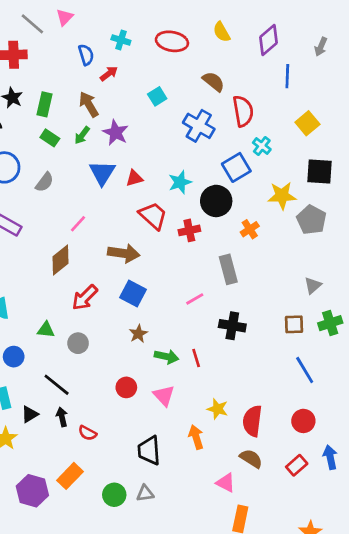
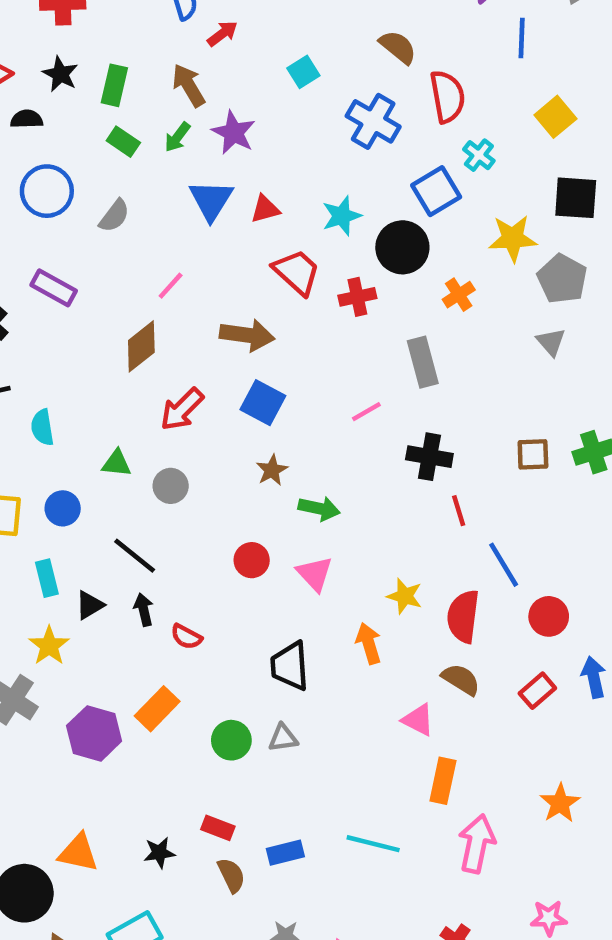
gray triangle: (313, 285) -> (551, 342), moved, turned -30
red line: (196, 358) -> (459, 511), moved
blue line: (305, 370) -> (504, 565), moved

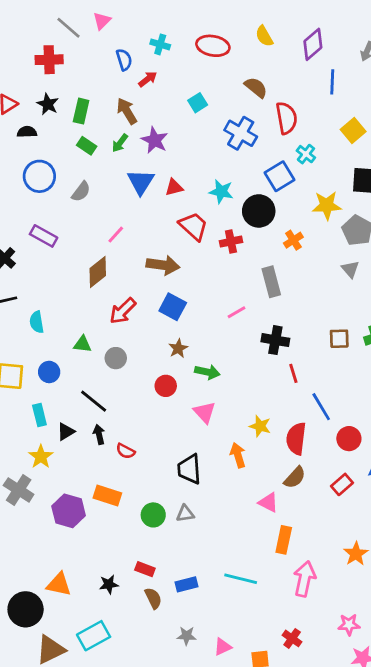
cyan star: (342, 216) -> (221, 192), turned 30
red circle: (252, 560) -> (166, 386), moved
brown semicircle: (461, 679) -> (295, 477), turned 100
orange rectangle: (157, 709) -> (107, 496), turned 64

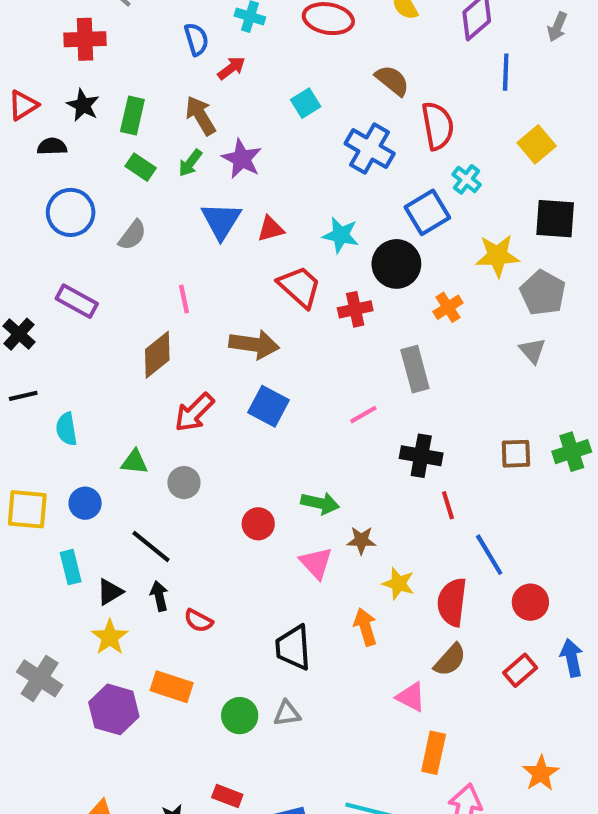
pink line: (116, 235) -> (184, 299), turned -54
brown star: (178, 348) -> (361, 540), moved, turned 30
yellow star: (41, 457) -> (110, 637), moved

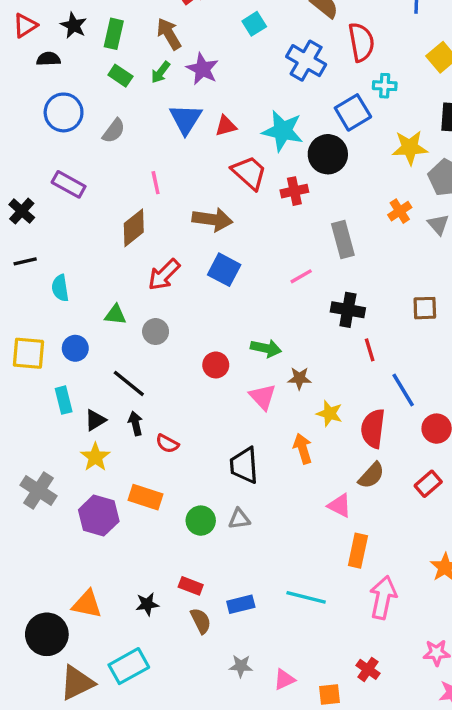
cyan cross: (467, 179) -> (385, 86), turned -35
cyan star: (341, 235) -> (283, 131), size x1.4
orange cross: (448, 307) -> (400, 211), moved

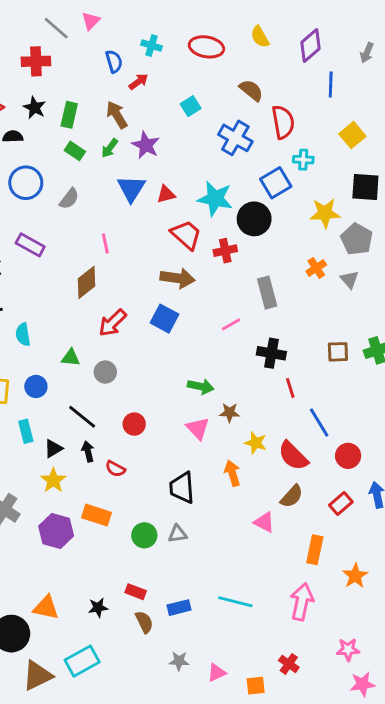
brown arrow: (212, 219) -> (178, 278), moved
red circle: (216, 365) -> (134, 424), moved
red semicircle: (373, 429) -> (293, 456), turned -52
orange rectangle: (358, 551) -> (315, 550), moved

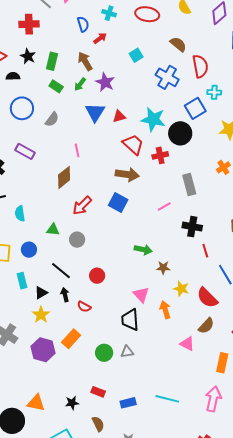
pink triangle: (198, 428) -> (141, 295), moved
orange rectangle: (97, 515) -> (71, 339), turned -66
brown semicircle: (144, 622) -> (98, 424), moved

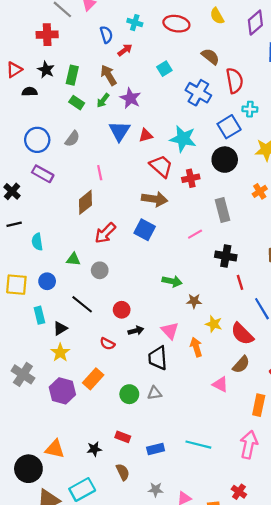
blue circle: (22, 108) -> (37, 140), moved
black circle: (180, 133) -> (225, 160), moved
black arrow: (65, 295) -> (136, 331), moved, turned 88

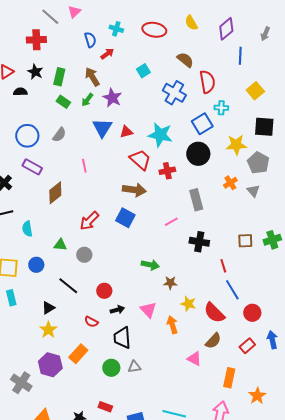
brown diamond: (85, 202) -> (55, 193), moved
red line: (240, 282) -> (223, 266), moved
cyan rectangle: (39, 315) -> (11, 298), moved
black trapezoid: (158, 358) -> (122, 338), moved
gray cross: (23, 374) -> (21, 383), moved

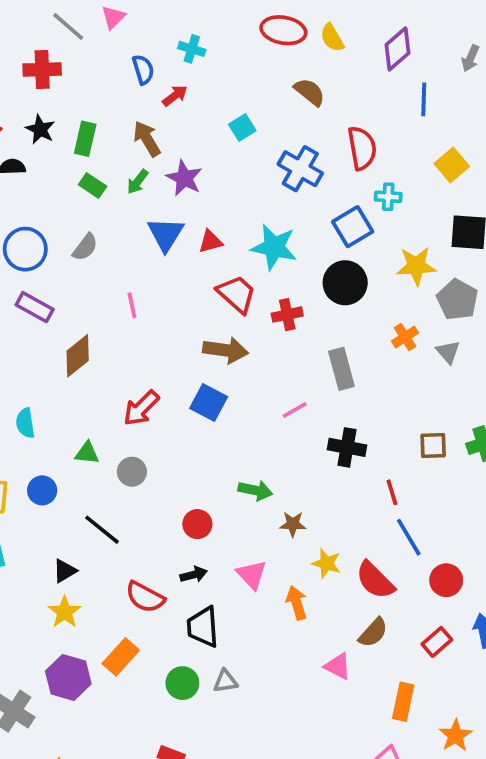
red ellipse: (154, 30) -> (283, 30), moved
brown semicircle: (185, 60) -> (310, 92), moved
red circle: (104, 291) -> (197, 524), moved
red semicircle: (91, 322) -> (145, 597), size x1.5

